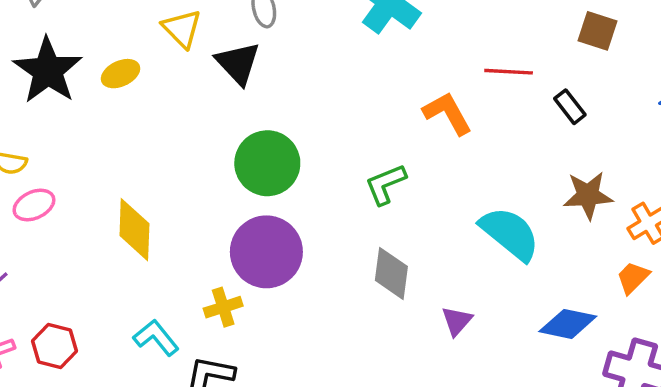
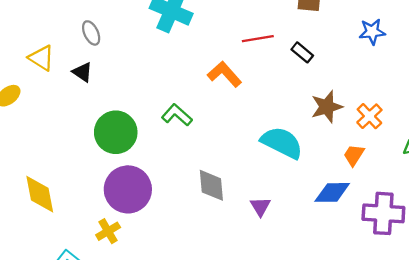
black triangle: (238, 63) -> (82, 72), size x0.7
green L-shape: (385, 184) -> (177, 115), moved, turned 76
orange trapezoid: (633, 278) -> (354, 155), moved

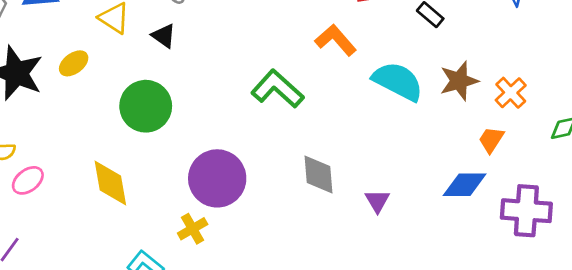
green L-shape: (177, 115) -> (277, 89), size x1.4
green circle: (116, 132) -> (146, 106), moved
cyan semicircle: (282, 143) -> (398, 81), moved

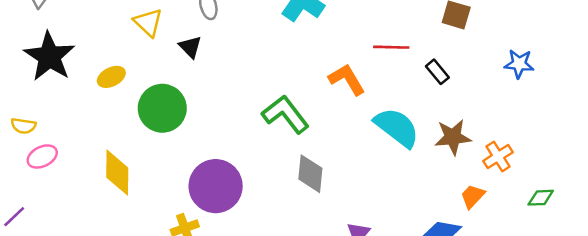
yellow ellipse: (74, 63) -> (111, 77), moved
gray diamond: (318, 175) -> (310, 174), moved

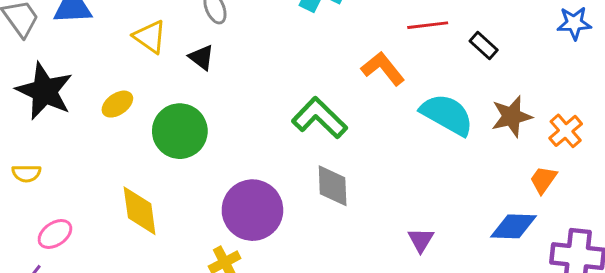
pink ellipse: (42, 156) -> (55, 234), moved
gray diamond: (310, 174) -> (333, 186), moved

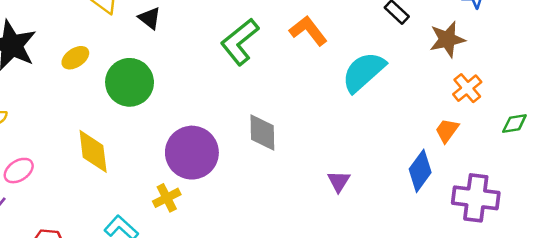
cyan semicircle: (447, 115) -> (364, 72), turned -72
brown star: (512, 116) -> (447, 39), moved
green L-shape: (320, 118) -> (240, 42), moved, turned -84
blue diamond: (514, 226) -> (420, 171), turned -57

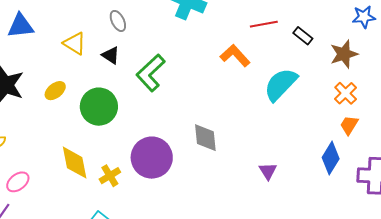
green L-shape: (240, 42) -> (151, 73), moved
orange cross: (467, 88) -> (346, 93), moved
yellow cross: (167, 198) -> (110, 176), moved

